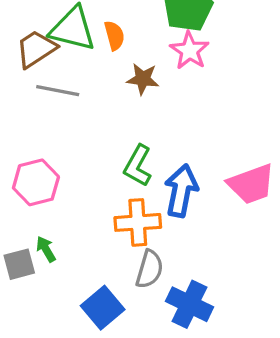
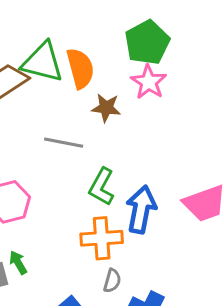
orange semicircle: (114, 36) -> (80, 68), size x1.5
gray line: (58, 91) -> (64, 143), moved
gray semicircle: (149, 269) -> (112, 281), size x0.7

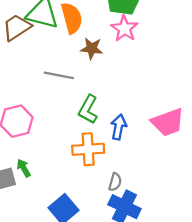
blue arrow: (141, 209) -> (119, 127), size x0.7
gray semicircle: (112, 281) -> (115, 182), moved

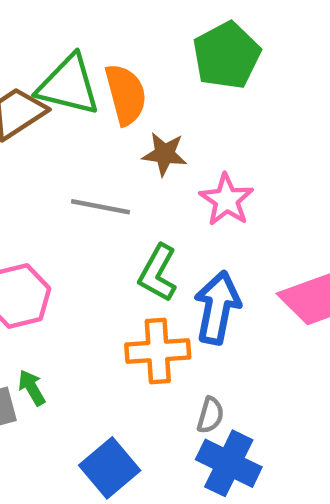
pink star: (124, 29) -> (226, 200), moved
blue arrow: (119, 127) -> (217, 307), size x1.4

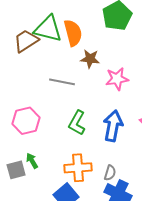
pink star: (226, 200) -> (117, 79), turned 30
green L-shape: (158, 273) -> (77, 123), moved
orange cross: (158, 351) -> (78, 168), moved

